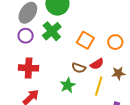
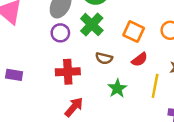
red semicircle: (97, 64) -> (140, 59), moved
brown semicircle: (79, 68) -> (104, 58), moved

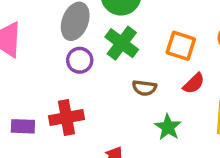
red cross: (68, 72) -> (66, 118), moved

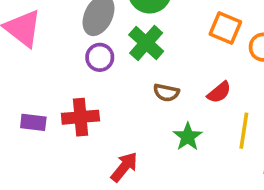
orange square: (181, 46) -> (225, 28), moved

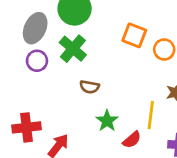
red semicircle: (219, 92) -> (132, 140), moved
red cross: (80, 117) -> (27, 127), moved

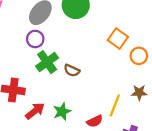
green cross: (73, 49) -> (47, 62), moved
green star: (107, 121) -> (62, 112), moved

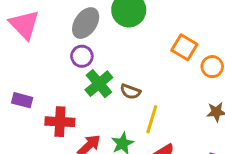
yellow line: (115, 105) -> (152, 119), moved

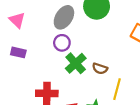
pink triangle: (24, 25) -> (17, 20), size x0.7
purple rectangle: (22, 100) -> (18, 52), moved

